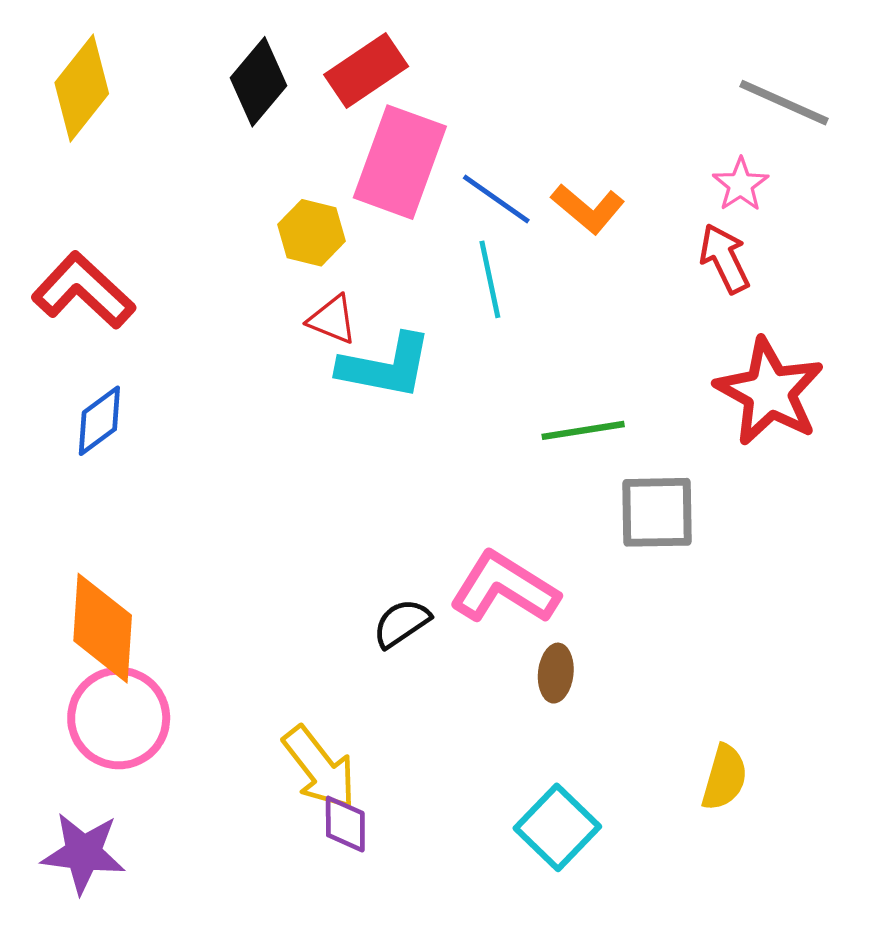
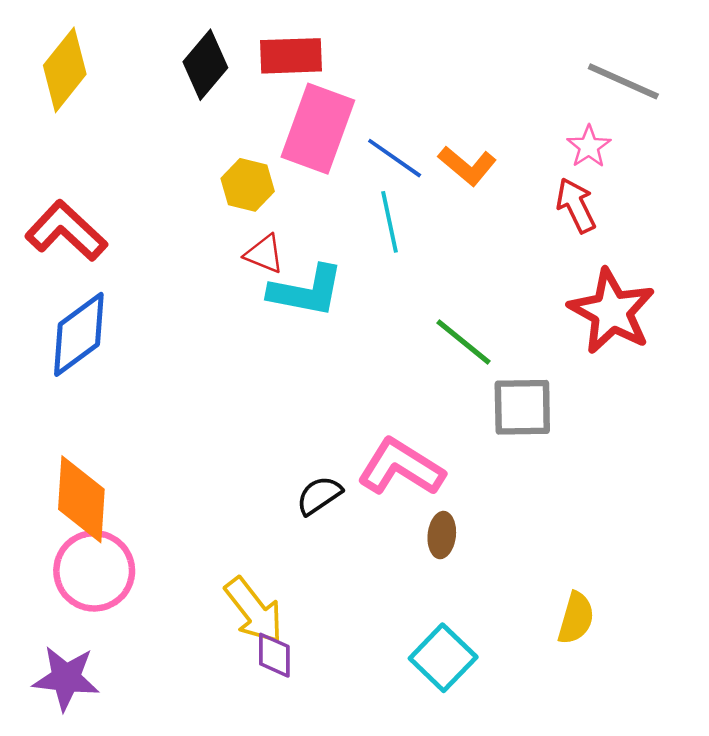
red rectangle: (366, 70) -> (291, 56), turned 32
blue diamond: (99, 421) -> (79, 334), size x1.5
green line: (583, 430) -> (464, 342), turned 48

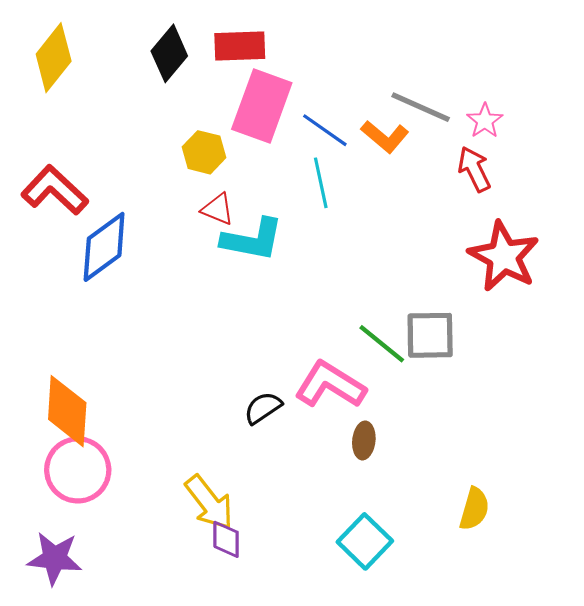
gray line: (623, 81) -> (421, 107), moved
blue diamond: (79, 334) -> (104, 247), moved
green line: (464, 342) -> (382, 344), moved

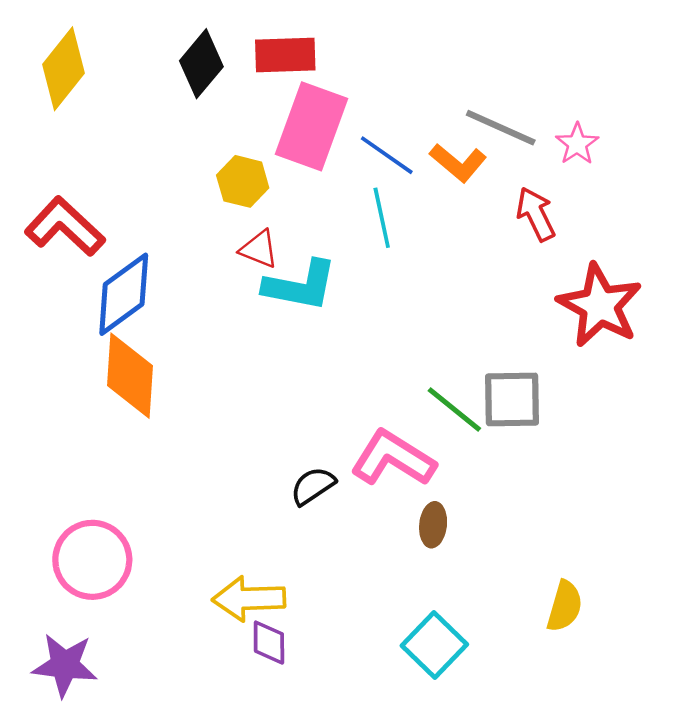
red arrow: (474, 169) -> (536, 214), moved
orange diamond: (67, 411) -> (130, 376), moved
yellow arrow: (209, 503) -> (249, 599), turned 126

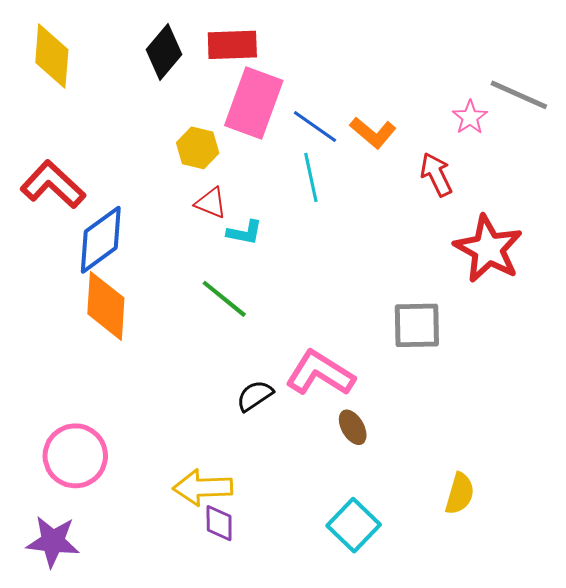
yellow diamond: (64, 69) -> (52, 56), turned -34
gray line: (501, 128) -> (519, 95), moved
cyan L-shape: (300, 285) -> (245, 233), size x0.6
green line: (454, 409) -> (224, 299), moved
brown ellipse: (433, 525) -> (353, 427), turned -36

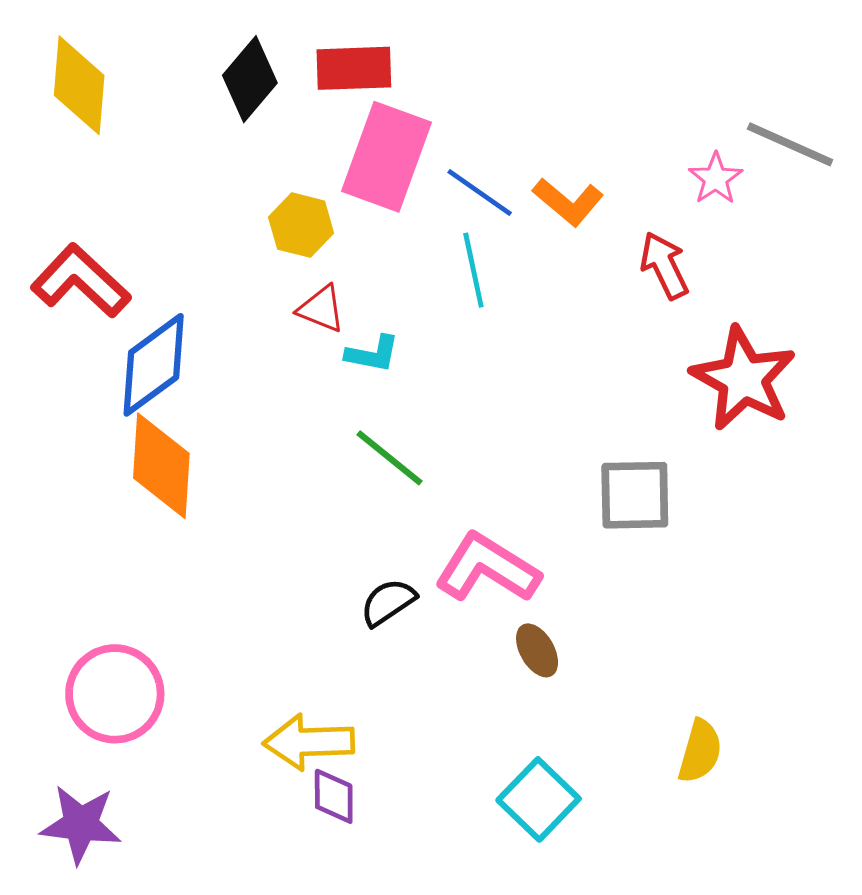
green line: (224, 299) -> (390, 458), moved

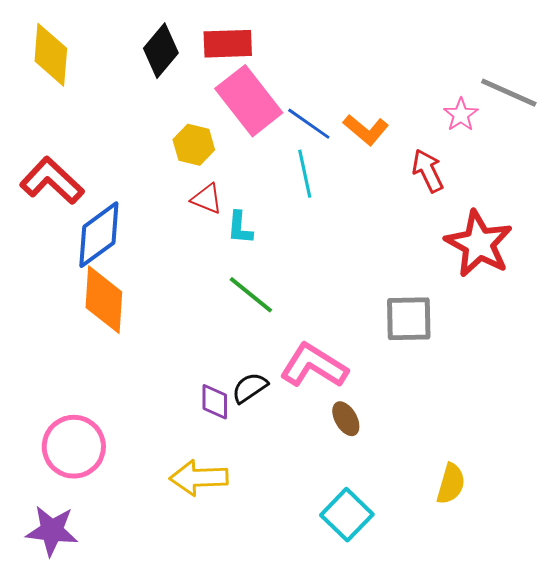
pink rectangle: (386, 157) -> (249, 101), turned -58
cyan L-shape: (372, 354) -> (240, 228), turned 84
purple diamond: (334, 796) -> (215, 402), moved

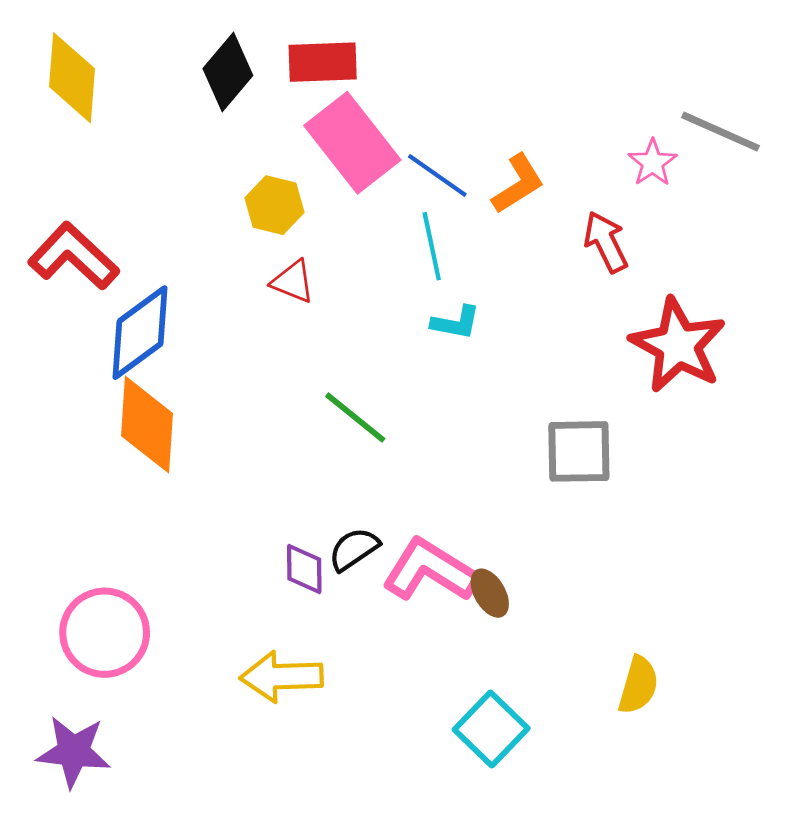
orange L-shape: (366, 130) -> (518, 184), turned -72
cyan L-shape: (240, 228) -> (456, 323), moved, turned -84
pink L-shape: (314, 366) -> (430, 570), moved

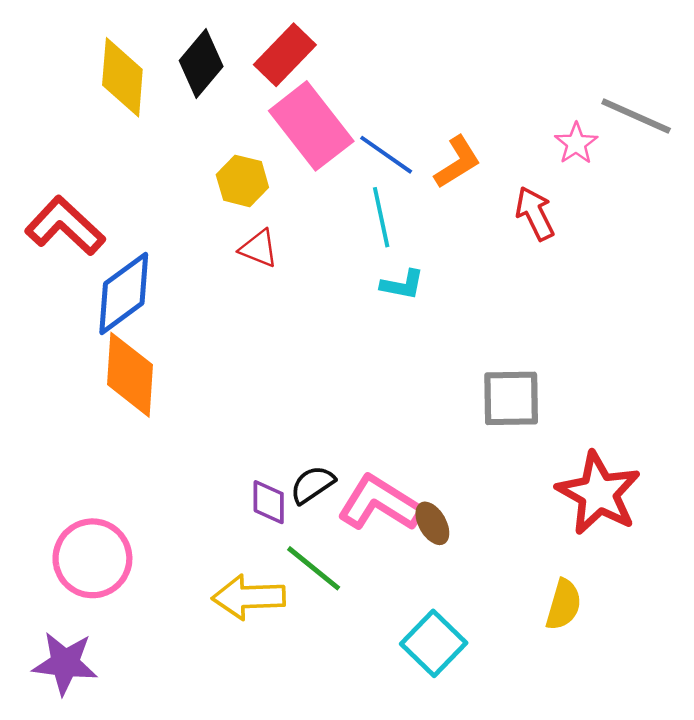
red rectangle: (323, 62) -> (285, 55), turned -44
yellow diamond: (72, 78) -> (122, 77), moved
red star: (678, 345) -> (599, 493), moved
green line: (355, 418) -> (314, 568), moved

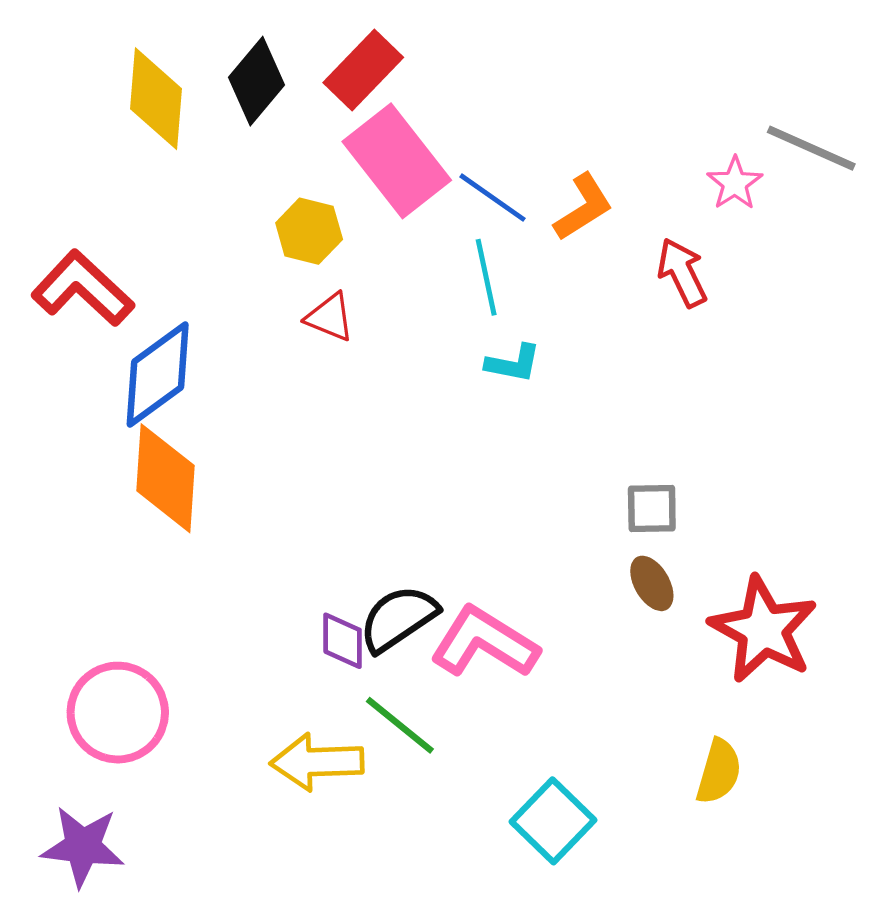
gray square: (511, 398) -> (652, 508), size x0.7
black semicircle: (312, 485) -> (398, 618), size x1.4
brown ellipse: (432, 523) -> (652, 583), moved

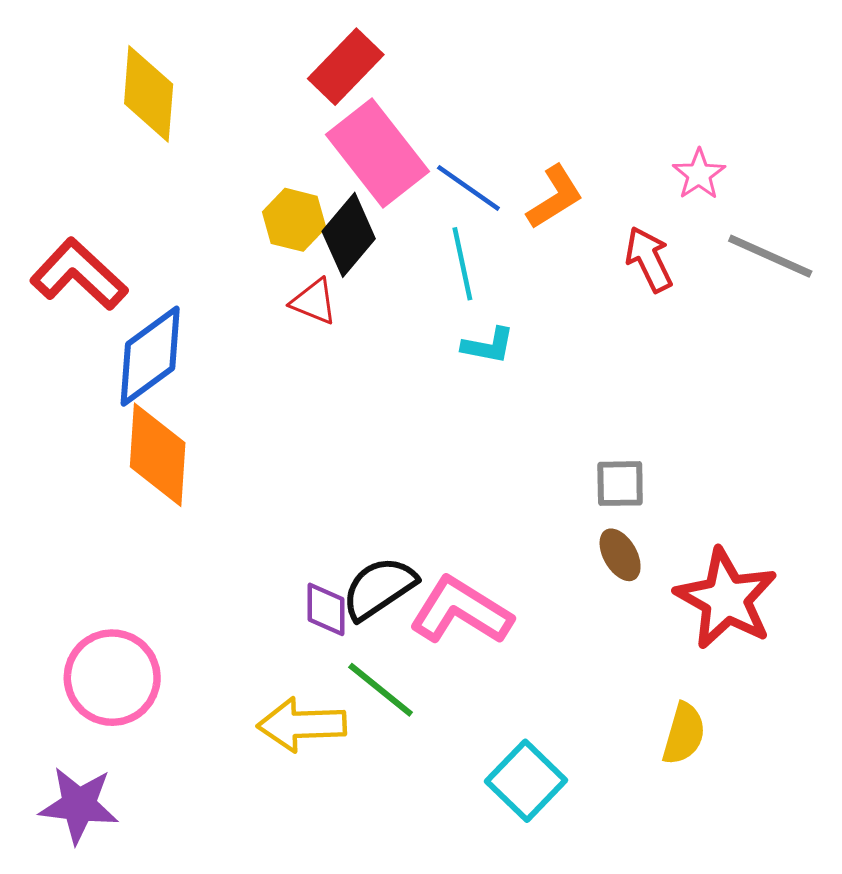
black diamond: (256, 81) -> (349, 235), moved
gray line: (811, 148) -> (770, 256), moved

